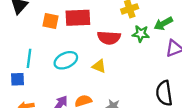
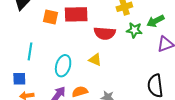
cyan ellipse: (66, 60) -> (63, 66), moved, turned -50
blue square: (18, 79) -> (19, 79), moved

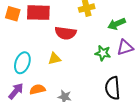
green star: (134, 30) -> (103, 53), moved
yellow triangle: (95, 60) -> (54, 59), turned -40

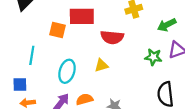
orange square: (13, 14) -> (57, 30), moved

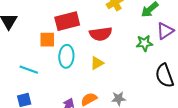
cyan line: (32, 55) -> (29, 70), turned -66
cyan ellipse: (67, 71) -> (66, 56), moved

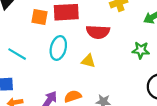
orange square: (47, 40) -> (39, 17), moved
yellow triangle: (97, 63) -> (88, 61), turned 32

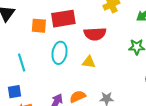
cyan line: (17, 54) -> (22, 62), turned 48

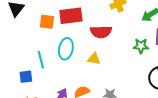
cyan line: (22, 62) -> (41, 60), moved
blue square: (14, 92) -> (26, 77), moved

